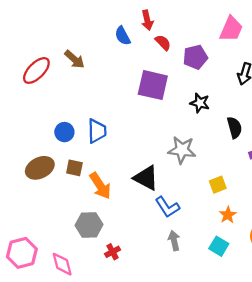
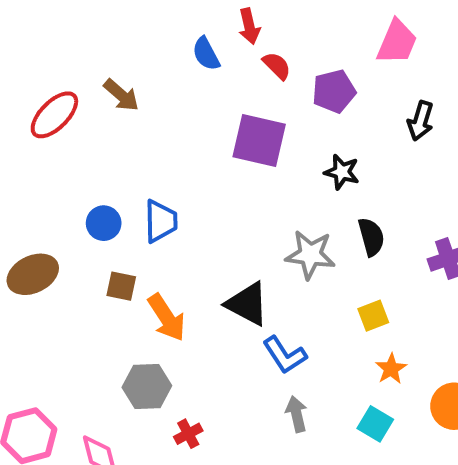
black semicircle: (234, 128) -> (371, 237), moved
brown ellipse: (40, 168) -> (33, 274), moved

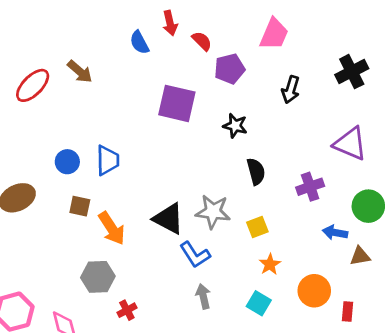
red semicircle: (277, 66) -> (202, 41), moved
gray star: (310, 255) -> (213, 212), moved

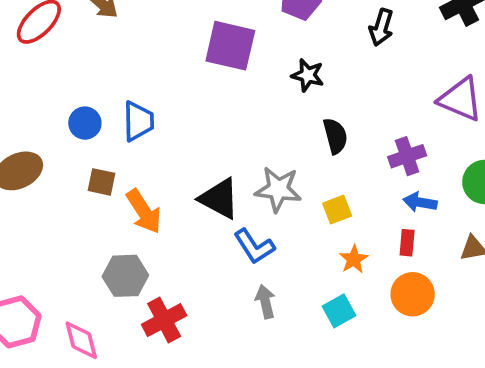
blue arrow: (335, 232) -> (420, 202), moved
cyan square: (259, 303) -> (339, 311), turned 30
red cross: (127, 310) -> (164, 320), size x1.6
red rectangle: (348, 312) -> (407, 243), moved

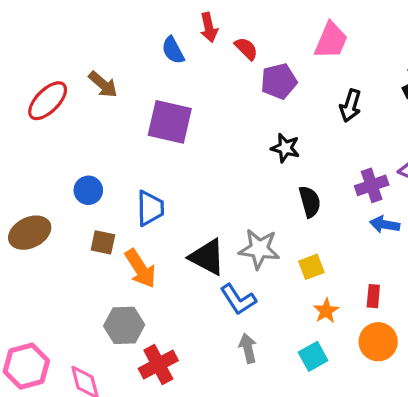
purple square: (230, 46) -> (170, 122), moved
blue trapezoid: (138, 121) -> (150, 208), moved
purple cross: (407, 156) -> (372, 185), moved
blue arrow: (420, 202) -> (385, 224), moved

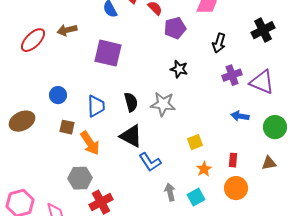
brown arrow: (103, 84) -> (67, 30), turned 126
purple cross: (372, 185) -> (232, 75), moved
black semicircle: (310, 202) -> (131, 102), moved
gray star: (259, 249) -> (163, 104), moved
gray arrow: (248, 348) -> (170, 192), moved

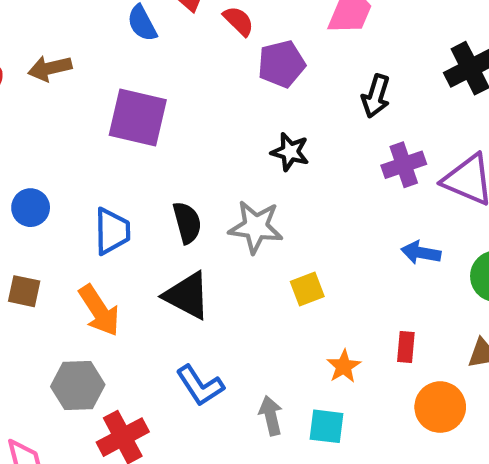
brown square: (67, 127) -> (24, 291), moved
yellow square: (195, 142) -> (307, 289), moved
blue L-shape: (150, 162) -> (200, 386), moved
orange circle: (236, 188) -> (440, 407), moved
cyan square: (196, 197) -> (327, 426), turned 36

